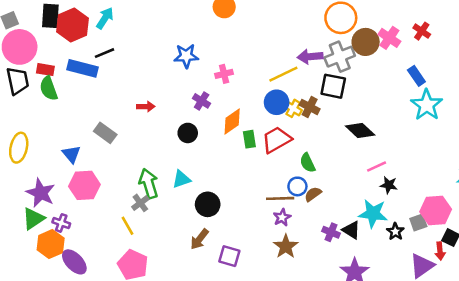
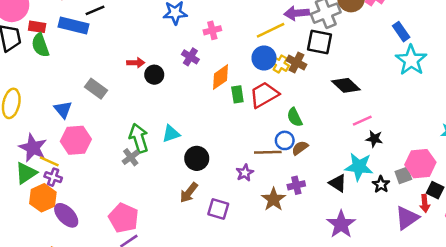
black circle: (188, 133) -> (154, 75), moved
purple star: (282, 217) -> (245, 173), moved
yellow line: (127, 226) -> (49, 161), moved, turned -36
purple cross: (331, 232) -> (296, 185), moved, turned -35

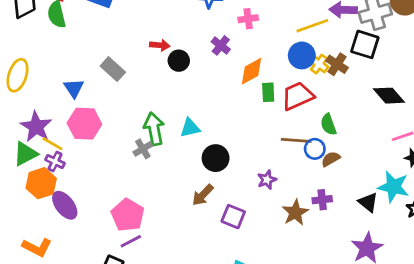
brown line: (268, 152) -> (296, 140), moved

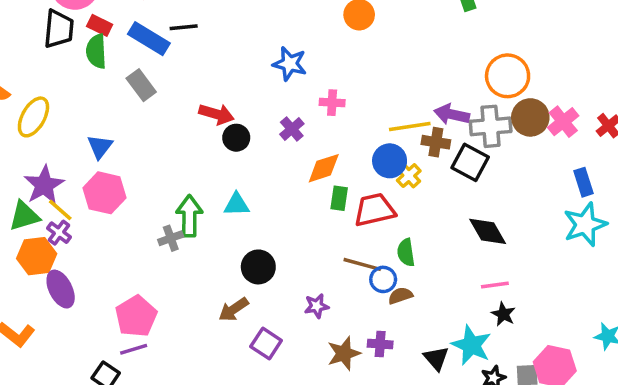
red arrow: (160, 45) -> (216, 114), size x1.4
brown cross: (337, 64) -> (436, 142), moved, turned -35
gray rectangle: (113, 69) -> (141, 85), moved
cyan triangle: (190, 128) -> (236, 204), moved

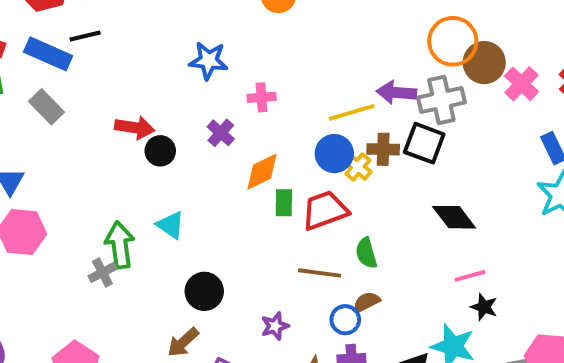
brown circle: (530, 117) -> (484, 63), moved
brown cross: (436, 142) -> (383, 149), moved
cyan triangle: (236, 204) -> (171, 225), turned 44
blue circle: (383, 279) -> (345, 320), moved

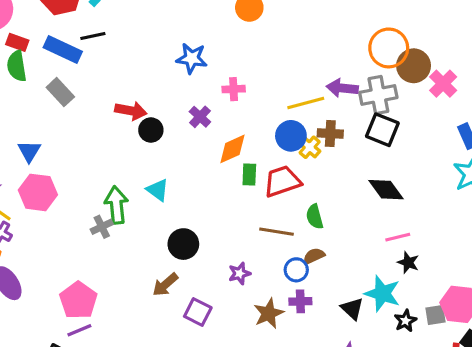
black square: (424, 143) -> (382, 130), moved

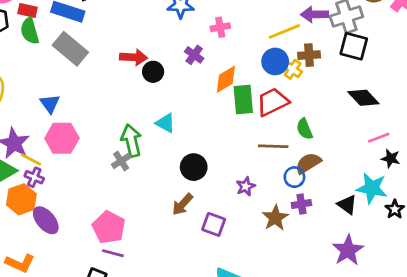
gray rectangle: (60, 92) -> (70, 49), size x1.4
green rectangle: (249, 174) -> (243, 100), size x1.5
brown semicircle: (314, 256) -> (308, 163), size x1.4
purple line: (79, 330) -> (113, 253), turned 45

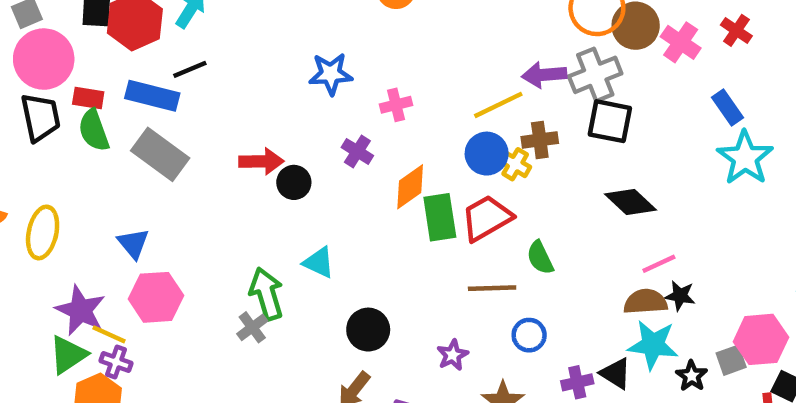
brown semicircle: (308, 163) -> (645, 302), moved, turned 32
purple cross: (301, 204) -> (577, 382), moved

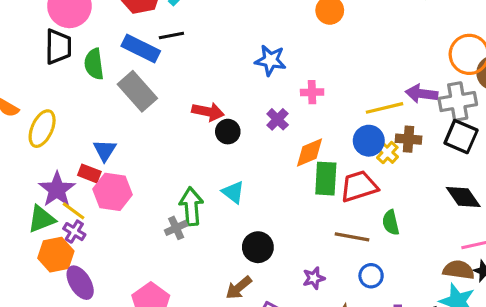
red rectangle: (88, 98) -> (89, 173), moved

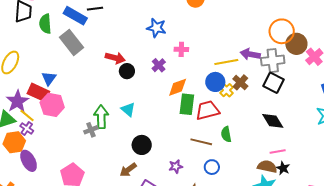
brown cross: (409, 139) -> (240, 82), turned 35
red rectangle: (89, 173) -> (38, 92), size x1.5

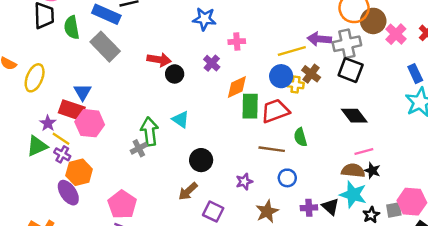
yellow cross: (227, 90) -> (296, 85), turned -32
purple star: (17, 101) -> (48, 123), size x0.6
orange hexagon: (14, 142) -> (79, 172), moved

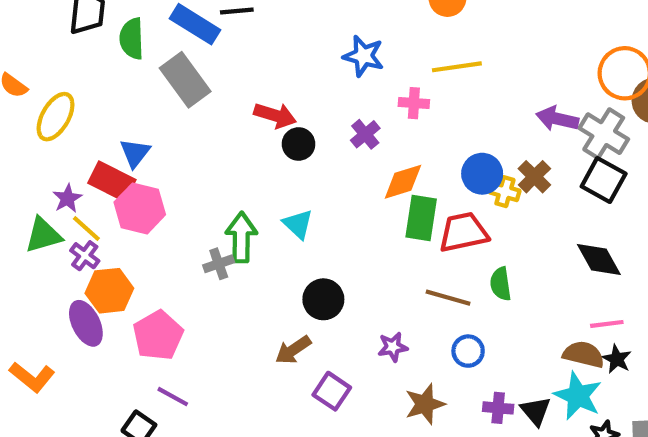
gray cross: (347, 44) -> (604, 134), turned 36
yellow line: (292, 51) -> (457, 67), moved
pink pentagon: (122, 205) -> (158, 335), moved

